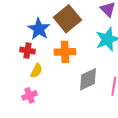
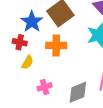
gray diamond: (88, 79) -> (78, 92), moved
pink cross: (29, 95) -> (45, 87), moved

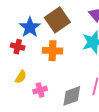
yellow semicircle: (27, 62) -> (21, 77), moved

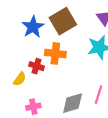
red cross: (18, 47) -> (36, 66), moved
pink cross: (40, 90) -> (33, 107), moved

